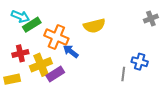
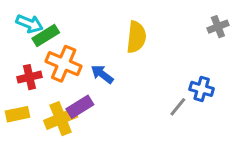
yellow semicircle: (94, 26) -> (136, 37), turned -70
orange cross: (56, 37) -> (64, 64), moved
yellow cross: (41, 65) -> (61, 119), moved
gray line: (123, 74) -> (178, 107), turned 32

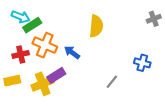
gray line: (178, 107) -> (112, 82), moved

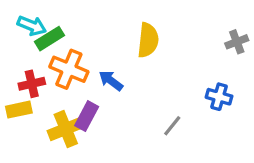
gray cross: (154, 19) -> (237, 42), moved
purple rectangle: (56, 75) -> (87, 116), turned -30
yellow rectangle: (12, 81) -> (19, 110), moved

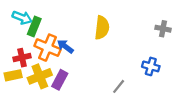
green rectangle: (50, 39) -> (34, 26), turned -36
gray cross: (237, 42) -> (163, 29), turned 32
blue arrow: (111, 81) -> (65, 46), moved
yellow cross: (66, 129) -> (40, 76), moved

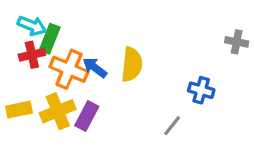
yellow semicircle: (102, 28) -> (132, 64), moved
red cross: (22, 58) -> (32, 55), moved
blue cross: (151, 66) -> (201, 90), moved

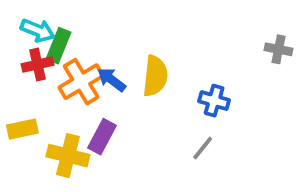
orange cross: (69, 69) -> (81, 82), turned 36
blue cross: (201, 90) -> (214, 101), moved
yellow cross: (58, 111) -> (68, 156), moved, turned 36

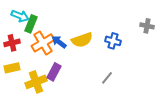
red cross: (38, 65) -> (12, 43), moved
yellow semicircle: (155, 76) -> (82, 40), turned 65
blue cross: (214, 101) -> (113, 41), moved
yellow cross: (68, 156) -> (36, 82), turned -35

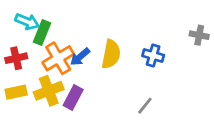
yellow semicircle: (82, 40) -> (111, 54), turned -60
blue arrow: (59, 42) -> (80, 57), turned -77
yellow cross: (36, 82) -> (49, 91), moved

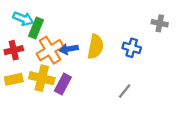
gray cross: (199, 35) -> (160, 23), moved
blue arrow: (80, 57) -> (69, 49), turned 30
yellow cross: (49, 91) -> (42, 78), turned 35

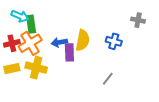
green rectangle: (36, 28) -> (31, 24), turned -30
orange cross: (50, 50) -> (30, 43), moved
purple rectangle: (63, 84) -> (69, 52), moved, turned -30

